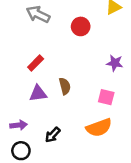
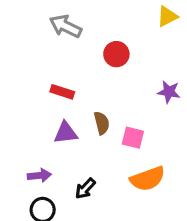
red circle: (81, 26) -> (116, 54), moved
red rectangle: (36, 63) -> (62, 92), turned 63
pink square: (106, 97) -> (133, 138), moved

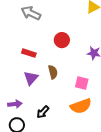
red circle: (116, 54) -> (62, 40), moved
purple triangle: (66, 133) -> (31, 78), turned -42
pink square: (133, 138) -> (82, 83), moved

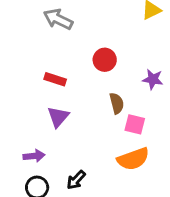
brown semicircle: (53, 72) -> (117, 103), moved
black arrow: (43, 112) -> (76, 180), moved

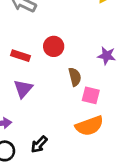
red circle: (105, 60) -> (54, 46), moved

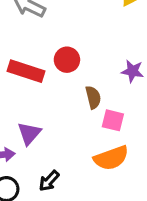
red rectangle: (21, 56) -> (26, 71), size x1.5
purple triangle: (23, 89) -> (29, 133), moved

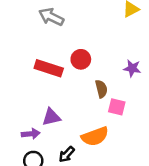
purple triangle: (29, 133) -> (51, 117), turned 36
orange semicircle: (111, 158) -> (95, 136), moved

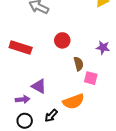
red rectangle: (49, 68) -> (21, 48), moved
purple triangle: (51, 117) -> (39, 86), turned 42

